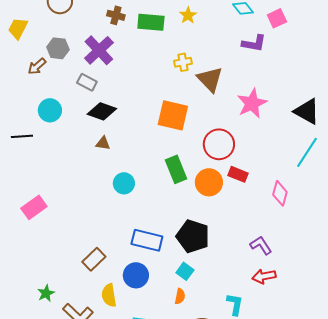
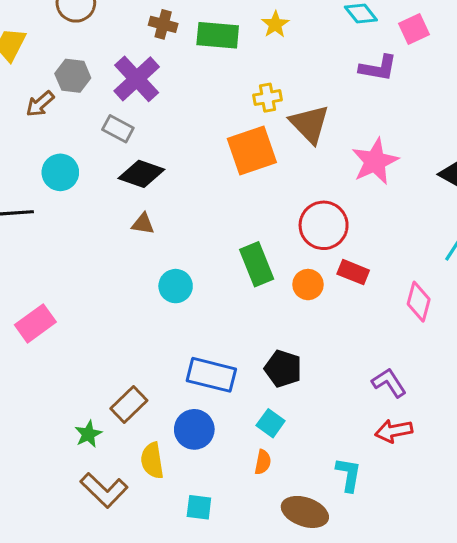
orange square: (173, 115) -> (252, 151), moved, turned -32
orange circle: (209, 182) -> (308, 285), size x0.7
black pentagon: (193, 236) -> (283, 369), size x0.7
green star: (46, 293) -> (88, 434), moved

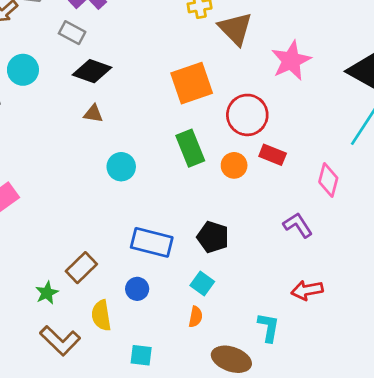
orange square: (252, 151) -> (192, 83), moved
purple L-shape: (389, 383) -> (298, 225), moved
blue circle: (194, 429) -> (137, 289), size x0.7

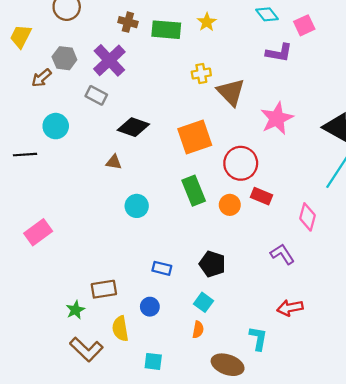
black diamond: (92, 71) -> (133, 127), moved
blue rectangle: (152, 242) -> (162, 268), size x0.6
brown rectangle: (81, 268) -> (104, 289), turned 35

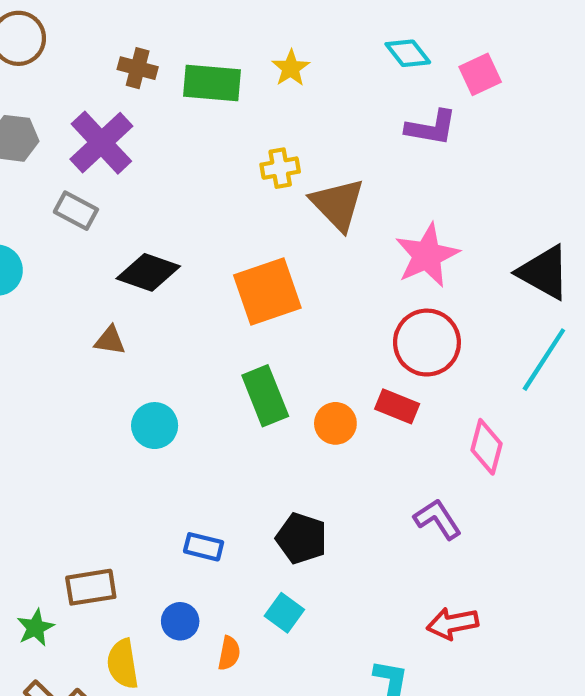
red circle: (241, 163) -> (427, 343), moved
orange semicircle: (198, 330) -> (229, 653), moved

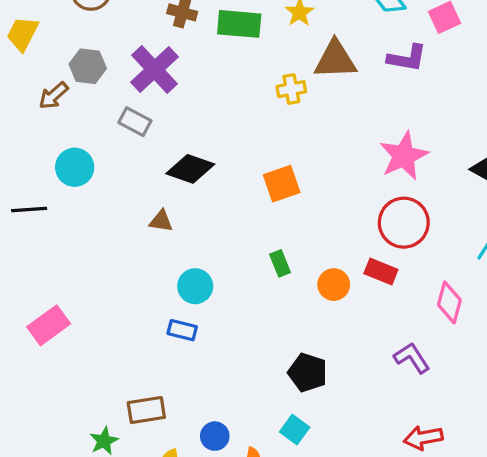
brown triangle: (338, 204) -> (335, 60), moved, turned -48
orange square: (267, 291) -> (282, 184), size x0.7
green rectangle: (265, 396) -> (280, 263), size x0.6
blue rectangle: (204, 547) -> (182, 330), moved

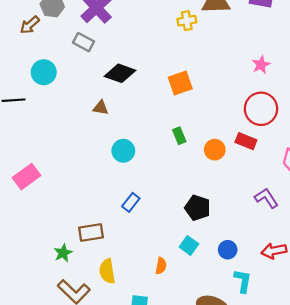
pink star: (404, 156) -> (261, 65), size x0.6
blue rectangle: (182, 330) -> (131, 202), moved, turned -66
blue circle: (215, 436) -> (228, 250), moved

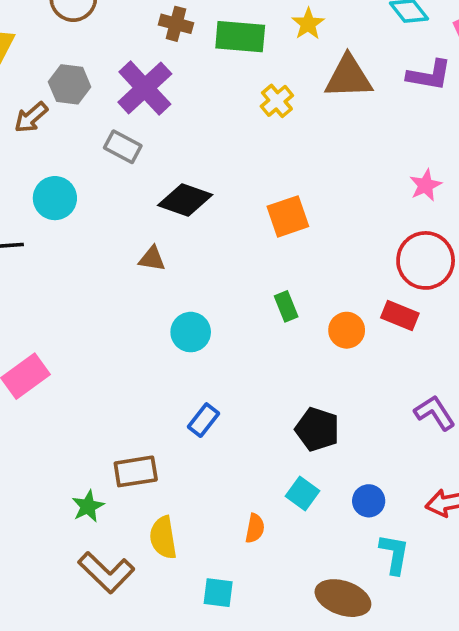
yellow cross: (187, 21) -> (277, 101), moved, turned -30

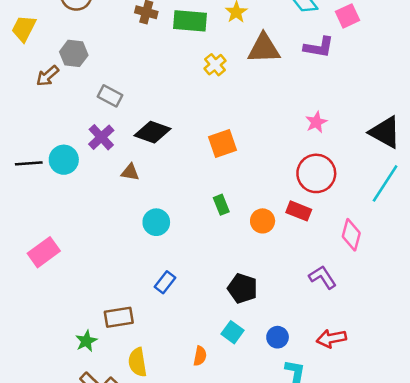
purple cross: (145, 88) -> (101, 137), moved, size x0.7
cyan circle: (55, 198) -> (64, 160), moved

